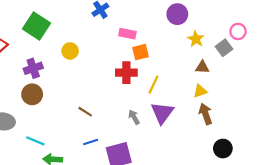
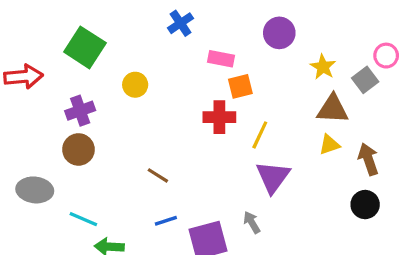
purple circle: (177, 14) -> (279, 33), moved
brown triangle: (202, 67) -> (333, 109), size x1.5
brown arrow: (206, 114) -> (368, 159), moved
gray arrow: (134, 117) -> (252, 222), moved
black circle: (223, 149) -> (365, 205), moved

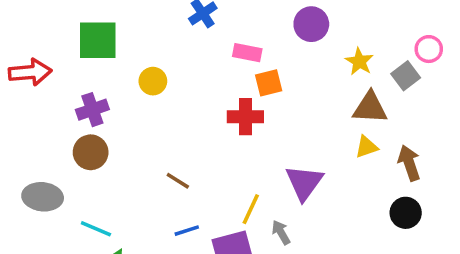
green square: (85, 47) -> (98, 40), turned -33
yellow line: (260, 135) -> (251, 209), moved

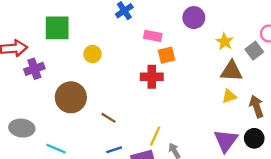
purple cross: (92, 110) -> (34, 69), moved
brown circle: (91, 152) -> (71, 97), moved, size x1.4
purple triangle: (304, 183) -> (226, 141), moved

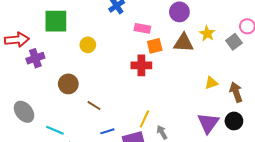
brown triangle: (231, 71) -> (184, 43), moved
brown circle: (71, 97) -> (68, 84), size x0.7
brown line: (108, 118) -> (94, 106), moved
gray ellipse: (22, 128) -> (24, 112), turned 45

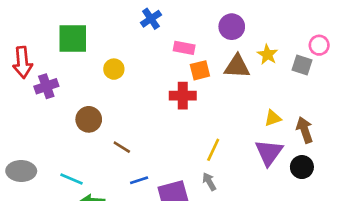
red arrow: (17, 40) -> (23, 62), turned 90
gray square: (234, 42) -> (302, 65), turned -35
gray ellipse: (24, 112) -> (21, 171), moved, turned -50
yellow line: (144, 119) -> (213, 150), moved
purple triangle: (208, 123) -> (269, 152), moved

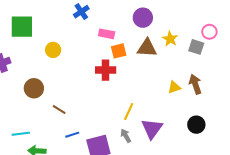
brown arrow: (305, 130) -> (195, 84), moved
purple triangle: (269, 152) -> (152, 129), moved
cyan line: (72, 179) -> (21, 134), turned -30

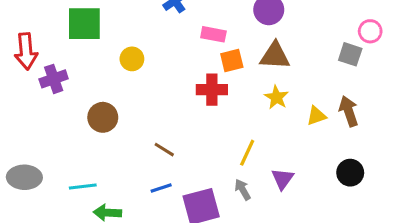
yellow star: (170, 39) -> (276, 97), moved
brown line: (59, 109) -> (164, 150), moved
purple triangle: (152, 129) -> (283, 179), size x0.7

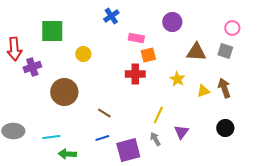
pink circle: (370, 31) -> (232, 28), moved
brown triangle: (275, 56) -> (196, 52), moved
brown circle: (103, 117) -> (64, 92), size x1.4

